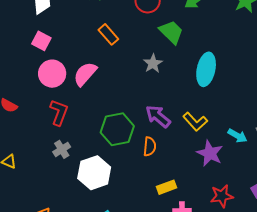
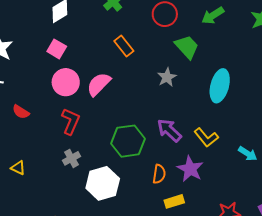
orange semicircle: (150, 147) -> (159, 174), moved
purple star: (210, 153) -> (190, 169), moved

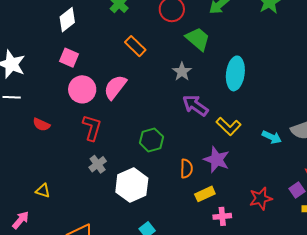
purple arrow: (169, 130) -> (195, 105), moved
green hexagon: (128, 141) -> (151, 140), size x0.7
yellow triangle: (18, 168) -> (43, 191), moved

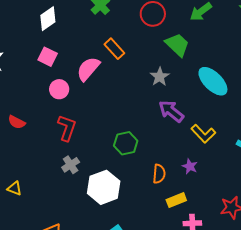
cyan ellipse: (235, 73) -> (213, 81), turned -56
pink semicircle: (115, 87) -> (88, 69), moved
pink circle: (82, 89) -> (59, 89), size x0.7
purple star: (217, 160) -> (190, 166), size x0.6

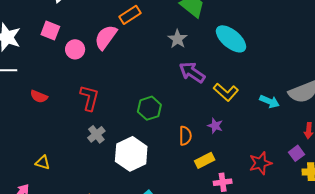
orange rectangle: (114, 49) -> (130, 15), turned -75
pink square: (48, 57) -> (50, 30), moved
pink circle: (59, 89) -> (75, 49), moved

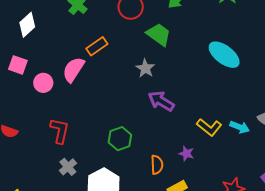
cyan ellipse: (231, 39) -> (224, 55), moved
yellow L-shape: (226, 92) -> (209, 127), moved

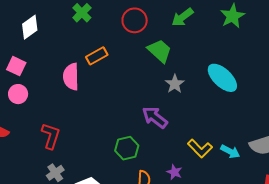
gray star: (145, 68) -> (175, 84), moved
pink semicircle: (73, 70) -> (71, 77), turned -40
pink circle: (43, 83) -> (18, 94), moved
green hexagon: (120, 139) -> (127, 148), moved

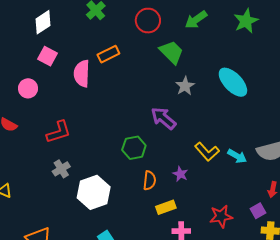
pink square: (16, 66) -> (47, 56), moved
red L-shape: (51, 136) -> (59, 132), turned 52

